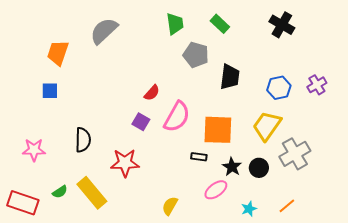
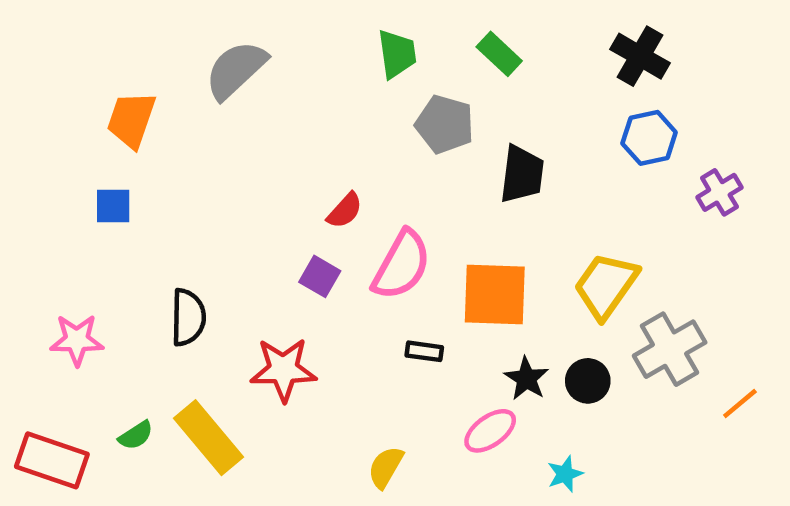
blue hexagon: (279, 88) -> (649, 138), moved
black rectangle: (199, 157) -> (424, 351), moved
orange line: (287, 206) -> (740, 404), moved

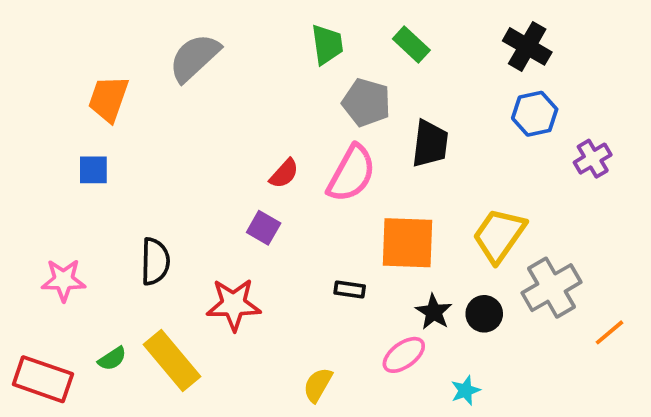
pink semicircle: (402, 265) -> (351, 174), moved

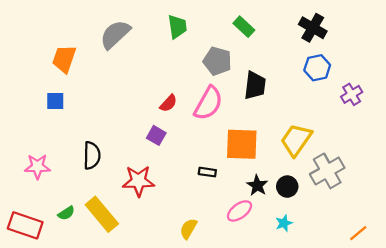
green trapezoid: (327, 45) -> (177, 27), moved
orange line: (609, 332) -> (358, 233), moved
cyan star: (466, 390) -> (284, 223), moved

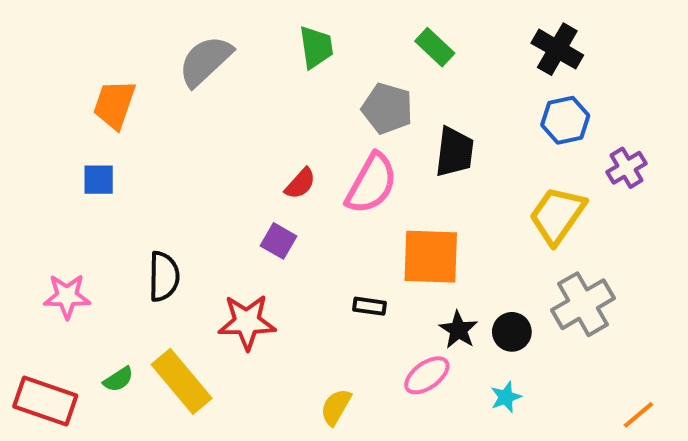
yellow trapezoid: (296, 140) -> (557, 215), moved

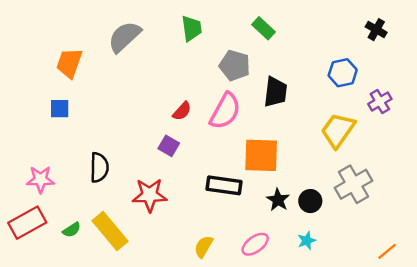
black cross: (557, 49) -> (376, 30), moved, size x0.7
black rectangle: (369, 306) -> (224, 185), size x1.8
pink ellipse: (427, 375) -> (255, 244), moved
red rectangle: (45, 401) -> (27, 223), moved, turned -48

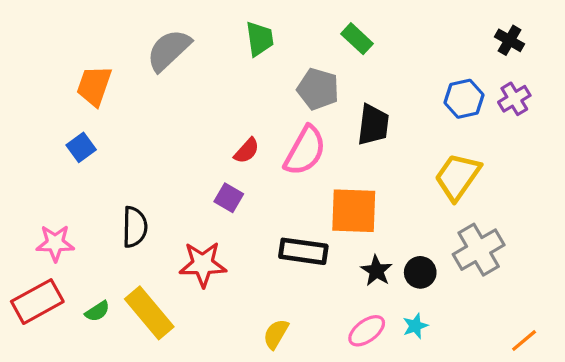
purple cross: (380, 101) -> (514, 99), moved
blue square: (60, 109) -> (81, 147), turned -36
pink ellipse: (255, 244) -> (367, 331), moved

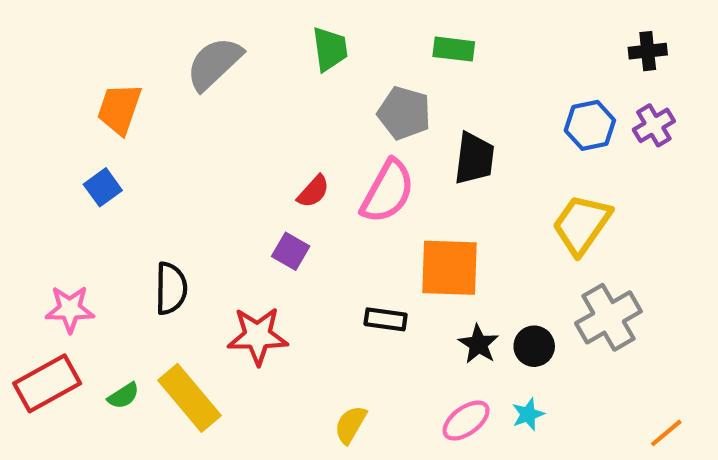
green rectangle: (357, 39) -> (454, 49), turned -36
black cross: (509, 40) -> (648, 51), turned -36
black rectangle: (303, 251) -> (386, 319), size x0.7

